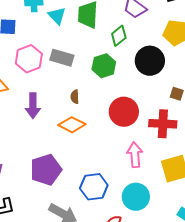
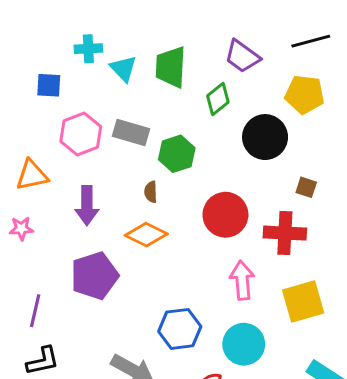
green hexagon: (104, 66) -> (177, 154), moved
purple pentagon: (46, 170) -> (94, 276), moved

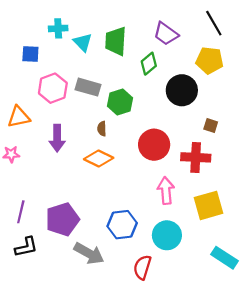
black line: (311, 41) -> (214, 23), turned 75
purple pentagon: (94, 276) -> (62, 219), moved

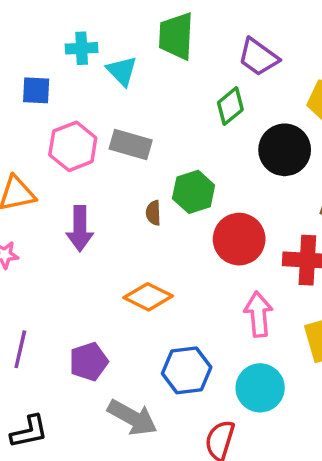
green trapezoid: (116, 41) -> (176, 36), moved
green hexagon: (120, 102) -> (194, 192), moved
orange diamond: (99, 159) -> (148, 297), moved
purple pentagon: (62, 219) -> (89, 362), size x0.7
black L-shape: (26, 247) -> (29, 432), moved

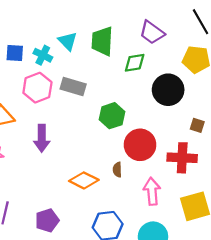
green trapezoid: (176, 36) -> (102, 41), moved
cyan cross: (82, 48) -> (43, 55), moved, turned 30
green diamond: (230, 106) -> (135, 63), turned 30
brown semicircle: (153, 213) -> (117, 170), moved

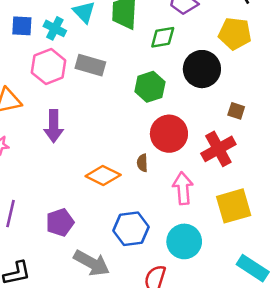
green hexagon: (112, 116) -> (150, 87), moved
red cross: (182, 158) -> (218, 149), turned -32

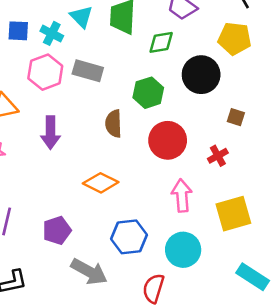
red cross: (218, 149) -> (218, 156), size x0.6
brown semicircle: (142, 163) -> (114, 124), moved, size x1.5

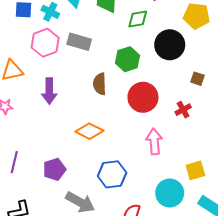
yellow square: (233, 214) -> (195, 170), moved, size x0.7
cyan circle: (183, 250) -> (170, 193), moved

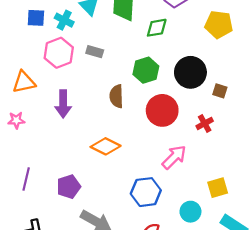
gray rectangle: (79, 42) -> (95, 52), size x0.7
black circle: (170, 45) -> (190, 72), moved
pink arrow: (154, 142) -> (174, 157), turned 50
blue hexagon: (112, 174) -> (146, 192), moved
cyan circle: (170, 193) -> (190, 212), size x0.7

